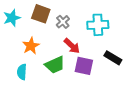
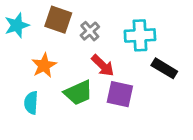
black rectangle: (113, 58) -> (164, 68), moved

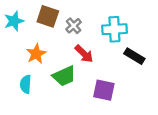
purple square: (120, 94) -> (104, 90), moved

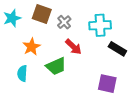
purple square: (104, 90) -> (107, 84), moved

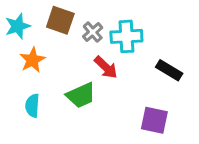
cyan cross: (100, 25) -> (126, 36), moved
orange star: (31, 47) -> (32, 60), moved

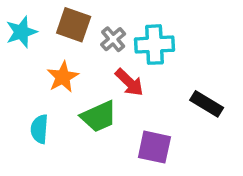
orange star: (32, 60) -> (63, 77), moved
black rectangle: (169, 70) -> (207, 104), moved
purple square: (154, 120) -> (154, 147), moved

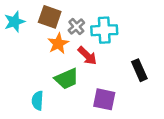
orange star: (63, 77) -> (58, 44), moved
black rectangle: (207, 104) -> (139, 70), turned 35
cyan semicircle: (39, 129) -> (38, 101), moved

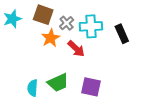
black rectangle: (139, 70) -> (122, 34), moved
green trapezoid: (67, 79) -> (58, 83), moved

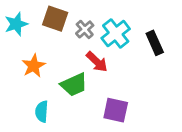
cyan cross: (91, 26) -> (116, 33), turned -35
orange star: (51, 38) -> (34, 66), moved
green trapezoid: (58, 83) -> (74, 85), moved

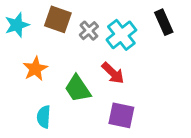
black rectangle: (155, 43) -> (164, 22), moved
red arrow: (97, 62) -> (113, 73), moved
green trapezoid: (74, 85) -> (78, 89), turned 80

